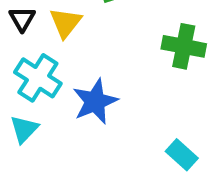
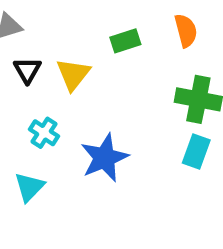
cyan cross: (38, 78) -> (44, 133), size x0.6
cyan rectangle: (182, 155) -> (196, 152), moved, turned 68

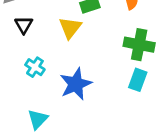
yellow triangle: (73, 74) -> (70, 28), moved
cyan triangle: (29, 187) -> (38, 119), moved

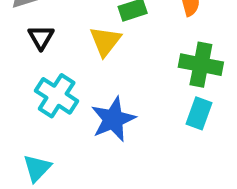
cyan cross: (35, 67) -> (57, 96), size x1.5
cyan triangle: (38, 119) -> (37, 168), moved

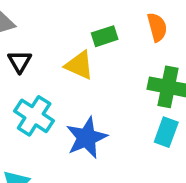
yellow triangle: (105, 41) -> (79, 65), turned -44

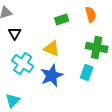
yellow triangle: (79, 65) -> (52, 48), moved
cyan rectangle: (166, 132) -> (87, 72), moved

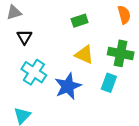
orange semicircle: (91, 14) -> (124, 15), moved
yellow triangle: (52, 48) -> (84, 55), moved

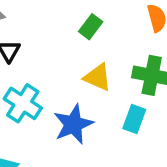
green rectangle: (80, 21) -> (91, 27), turned -35

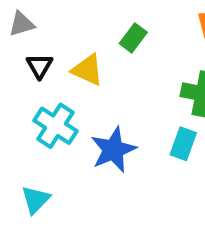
yellow triangle: (98, 77) -> (87, 70), moved

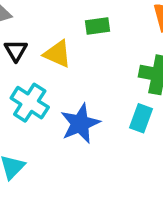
green rectangle: (133, 38) -> (98, 26), turned 45

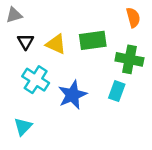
green rectangle: (98, 26) -> (93, 40), moved, size x1.5

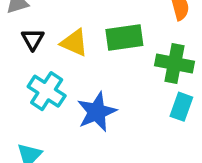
cyan rectangle: (117, 91) -> (181, 107), moved

